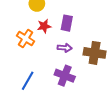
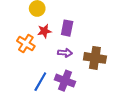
blue line: (28, 81) -> (40, 82), moved

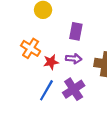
red star: (44, 31) -> (51, 62), moved
purple cross: (65, 81) -> (74, 89), turned 36

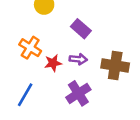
purple rectangle: (76, 31) -> (81, 29), turned -60
blue line: (46, 90) -> (25, 95), moved

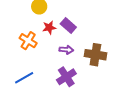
red star: (53, 63) -> (49, 28), moved
blue line: (25, 95) -> (24, 78), turned 30

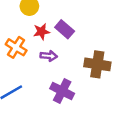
purple arrow: (66, 50) -> (49, 56), moved
purple cross: (66, 77) -> (62, 91), turned -30

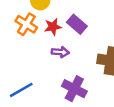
orange cross: (16, 47) -> (26, 24), moved

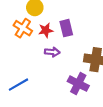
purple rectangle: (77, 24) -> (66, 28), turned 35
purple cross: (74, 89) -> (78, 84), moved

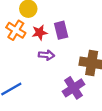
purple cross: (78, 84) -> (74, 88), turned 30

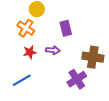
red star: (40, 32) -> (30, 52), moved

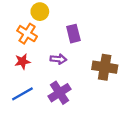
red star: (30, 52) -> (22, 61), moved
purple cross: (77, 79) -> (60, 93), moved

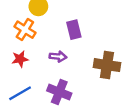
purple cross: (60, 93) -> (59, 92), turned -35

